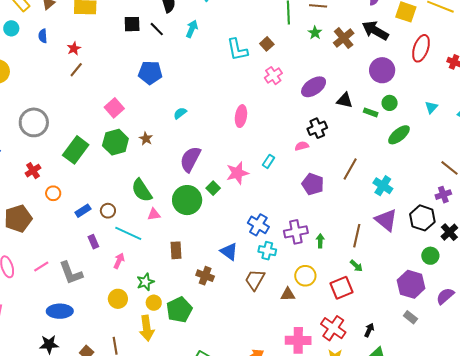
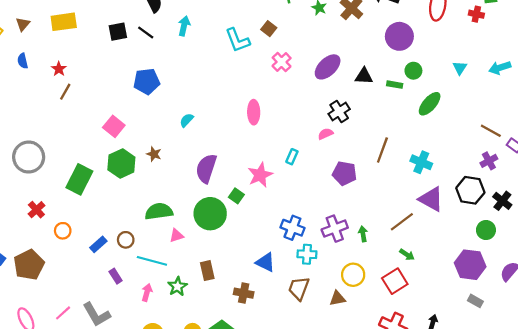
green semicircle: (142, 190) -> (159, 211), turned 125
brown line: (357, 236) -> (402, 222), turned 50
green star: (145, 282) -> (177, 286), moved

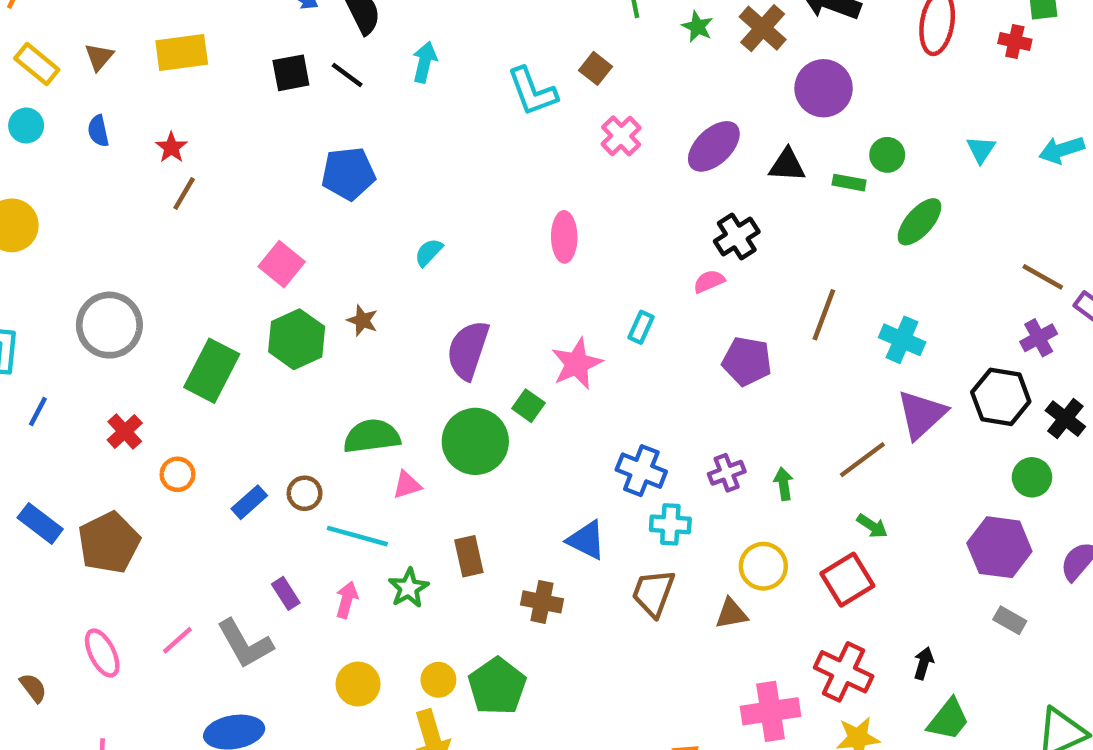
purple circle: (399, 36) -> (824, 88), moved
purple triangle: (431, 199) -> (922, 414), turned 48
purple cross: (335, 229) -> (727, 473), size x0.7
purple rectangle: (116, 276) -> (286, 593), moved

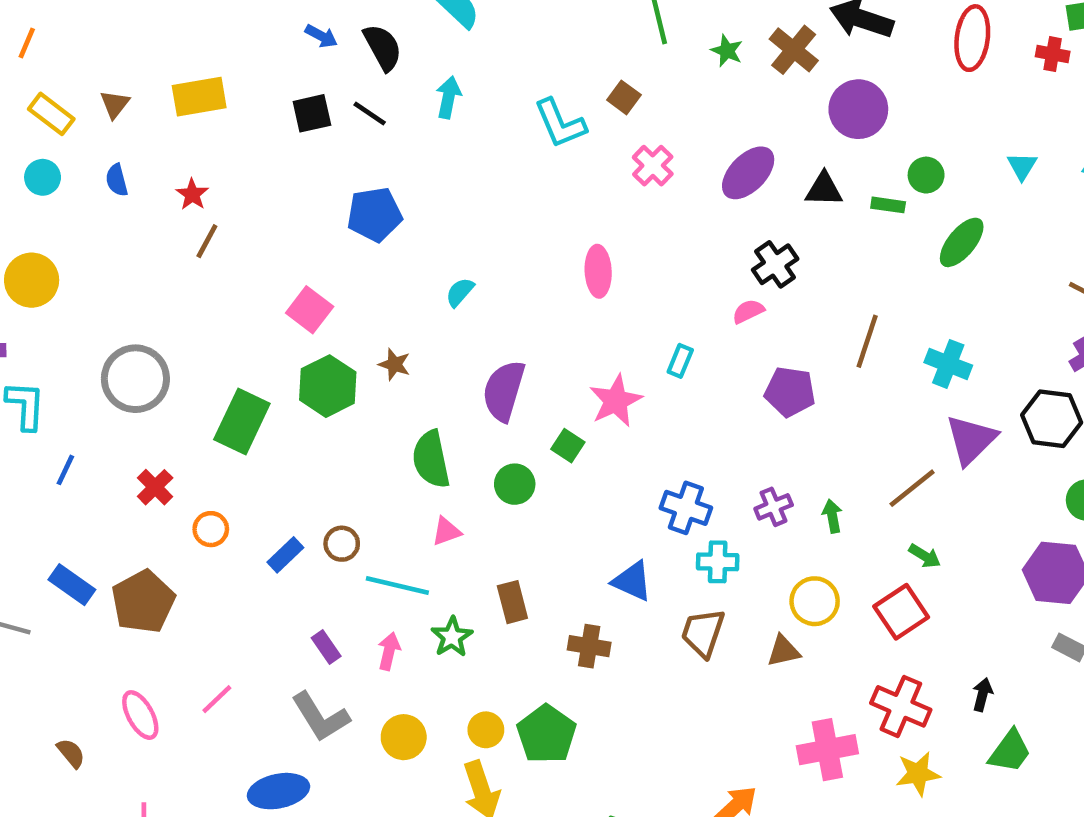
green semicircle: (372, 436) -> (431, 459), moved, turned -92
green circle: (475, 441) -> (515, 484), size x0.6
gray L-shape: (245, 644) -> (321, 717), moved

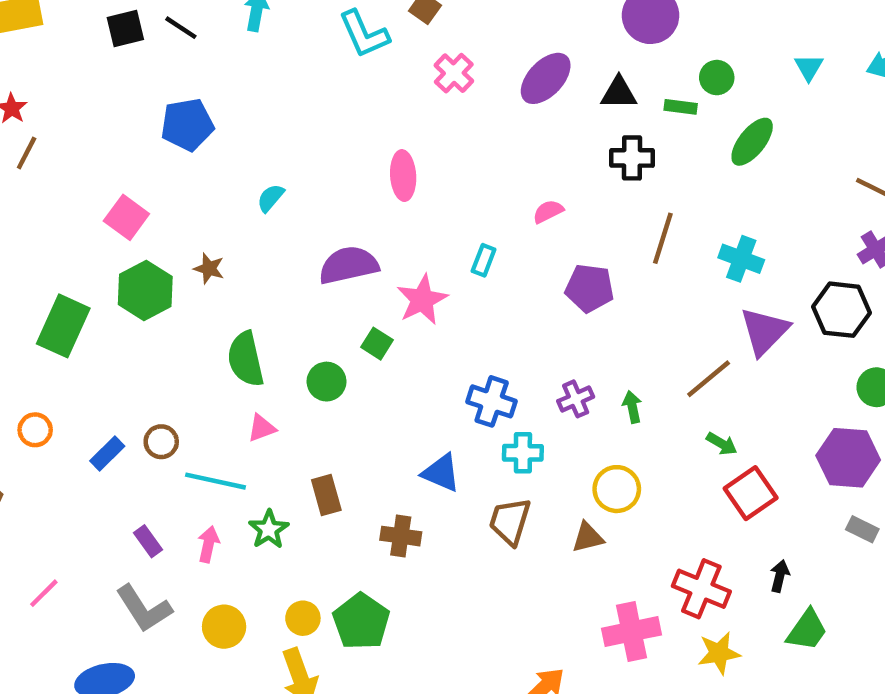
black cross: (775, 264) -> (632, 158), moved, turned 36
purple semicircle: (504, 391) -> (349, 265), moved, turned 62
red square: (901, 612) -> (751, 493), moved

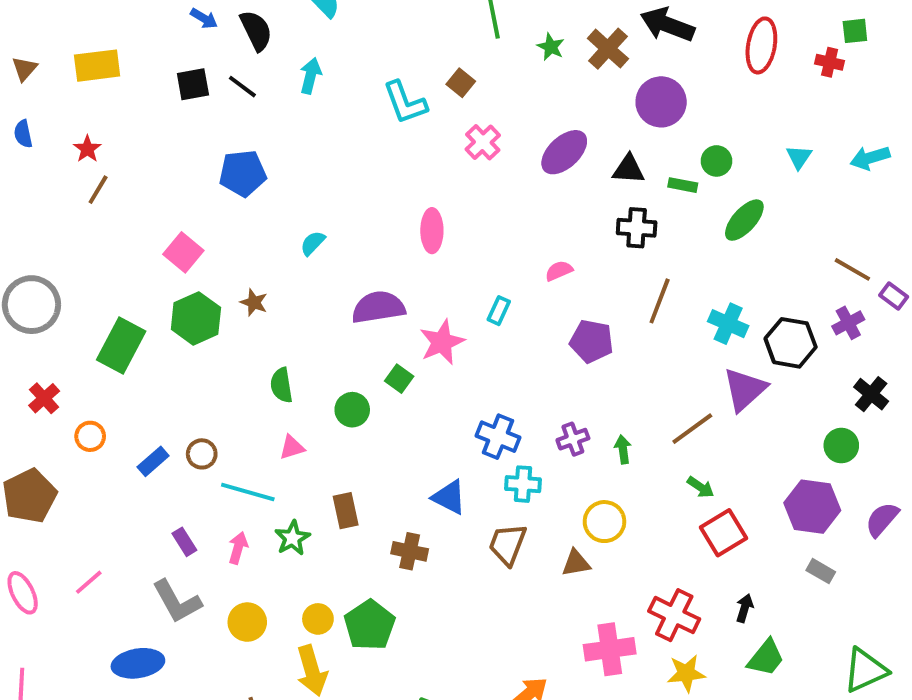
black hexagon: (842, 310) -> (791, 343), moved
green semicircle: (246, 359) -> (282, 385), size x0.7

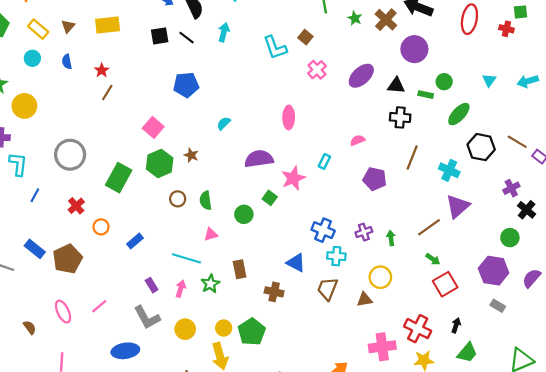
purple cross: (848, 323) -> (511, 188), moved
black hexagon: (791, 343) -> (481, 147), moved
brown circle: (202, 454) -> (178, 199), moved

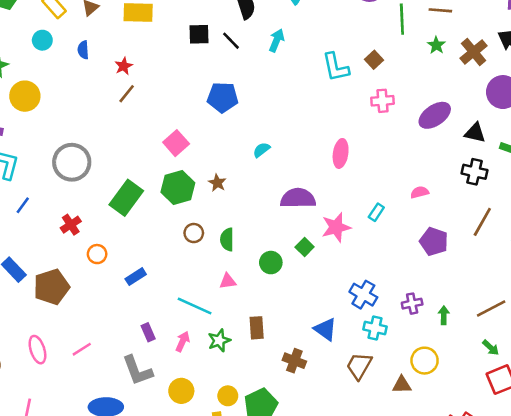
pink cross: (317, 70) -> (382, 101), turned 30

